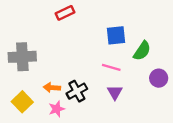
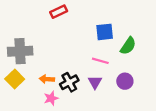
purple circle: (159, 78) -> (125, 81), moved
purple triangle: (115, 92) -> (95, 82), moved
yellow square: (22, 102) -> (15, 79), moved

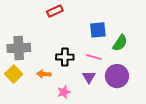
purple circle: (125, 81) -> (117, 76), size x1.5
black cross: (69, 82) -> (65, 57), moved, turned 30
pink star: (51, 98) -> (64, 92), moved

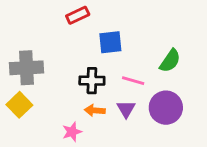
blue square: (98, 30) -> (110, 42), moved
orange arrow: (44, 74) -> (95, 110), moved
pink star: (64, 92) -> (72, 132), moved

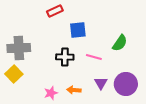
purple circle: (166, 108) -> (126, 84), moved
purple triangle: (126, 109) -> (101, 83), moved
orange arrow: (95, 110) -> (74, 90), moved

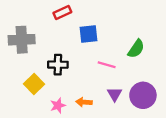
gray cross: (19, 48) -> (22, 40), moved
black cross: (65, 57) -> (58, 65), moved
yellow square: (14, 74) -> (34, 84), moved

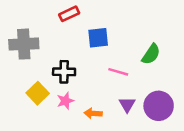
pink star: (58, 106) -> (65, 101), moved

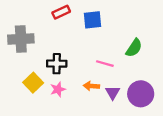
blue square: (98, 38) -> (93, 20), moved
orange arrow: (93, 113) -> (91, 86), moved

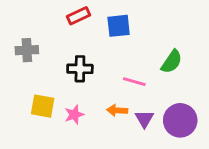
gray cross: (21, 39) -> (27, 50), size x0.7
black cross: (57, 64) -> (80, 69), moved
yellow square: (33, 83) -> (43, 106), turned -36

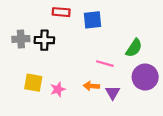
red rectangle: (78, 16) -> (61, 12), turned 30
black cross: (80, 69) -> (44, 40), moved
purple circle: (180, 120) -> (145, 77), moved

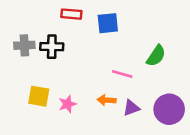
purple circle: (145, 77) -> (169, 109), moved
purple triangle: (113, 93) -> (131, 108), turned 40

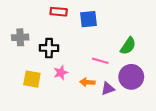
black cross: (52, 47) -> (49, 48), moved
pink star: (67, 104) -> (61, 73), moved
purple circle: (169, 109) -> (131, 77), moved

